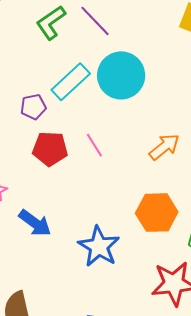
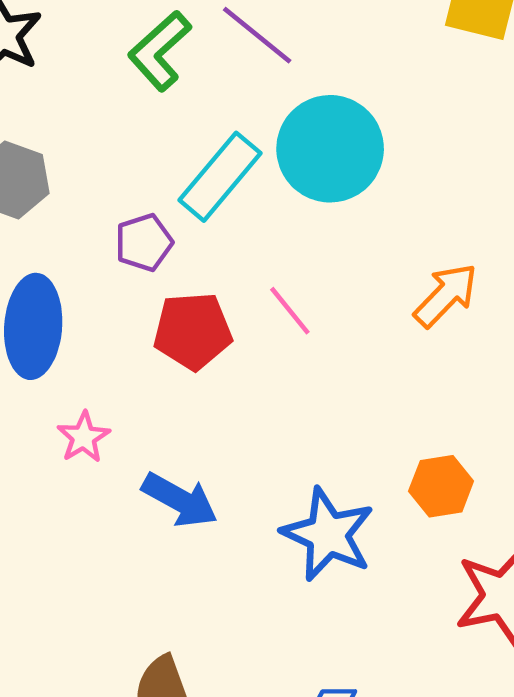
orange hexagon: (157, 213) -> (441, 486), moved, size x0.7

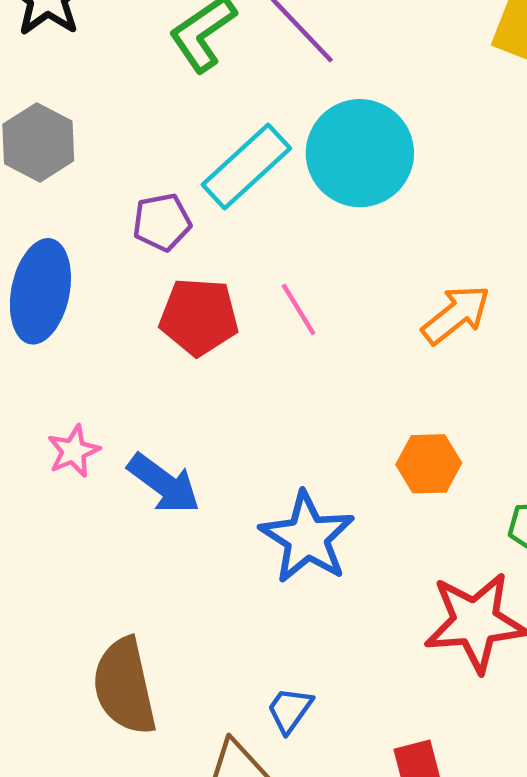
pink star: (84, 437) -> (73, 451), moved
orange hexagon: (441, 486) -> (429, 464), moved

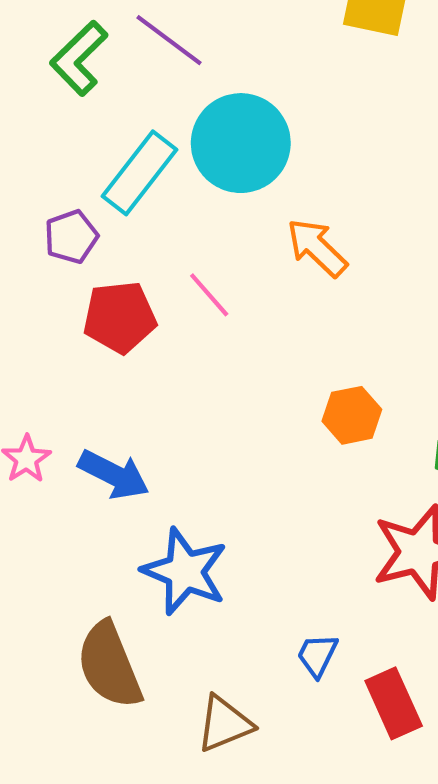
orange arrow: (456, 314) -> (317, 248), moved, turned -88
blue star: (307, 537) -> (185, 571), moved
blue trapezoid: (290, 710) -> (317, 655), moved

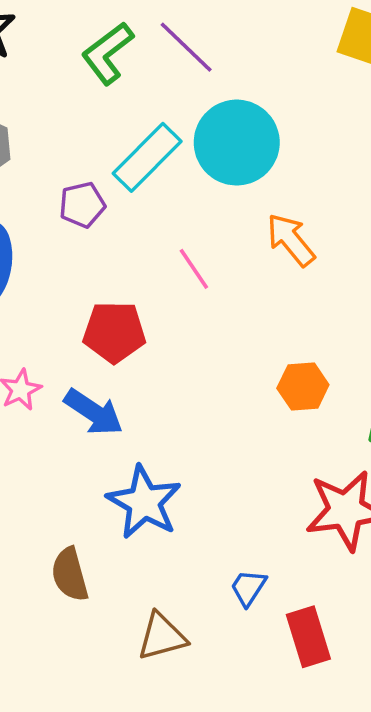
red pentagon: (120, 317) -> (114, 332), moved
brown semicircle: (109, 665) -> (70, 574), size x0.7

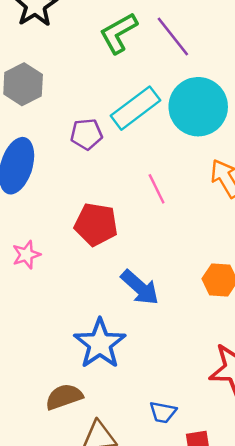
blue arrow: (94, 412) -> (140, 287), moved
brown semicircle: (70, 574) -> (64, 397), moved, turned 78
blue trapezoid: (248, 588) -> (163, 412), turned -120

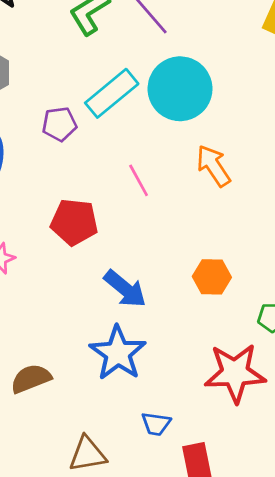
blue star: (100, 344) -> (118, 353), moved
brown semicircle: (64, 397) -> (31, 379), moved

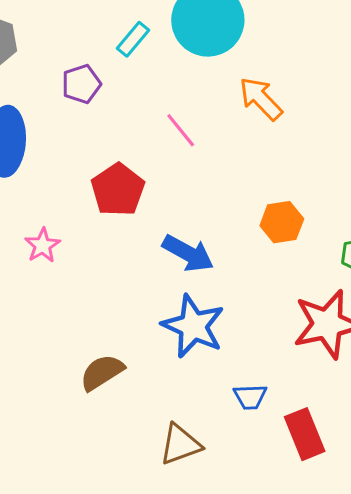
cyan rectangle: (112, 93) -> (133, 39), size x0.6
red pentagon: (74, 222) -> (118, 190), turned -30

